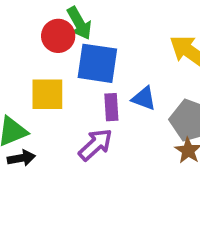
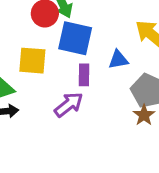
blue triangle: (144, 98) -> (118, 60), moved, turned -35

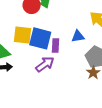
blue square: (75, 38) -> (40, 38), moved

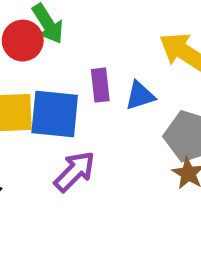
purple rectangle: (55, 45) -> (100, 85), moved

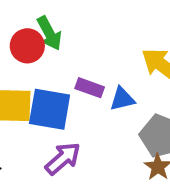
purple rectangle: (100, 85) -> (90, 88), turned -68

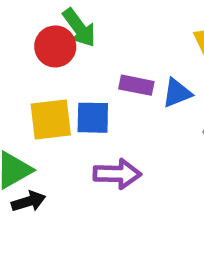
blue square: (50, 109) -> (93, 118), size x0.7
purple arrow: (63, 158) -> (117, 174), turned 51

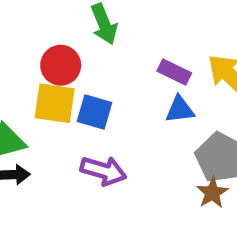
red circle: (55, 46) -> (61, 65), moved
purple rectangle: (136, 85) -> (174, 72), moved

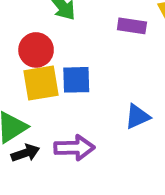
blue triangle: (180, 110) -> (137, 117), moved
purple arrow: (103, 171) -> (74, 148), moved

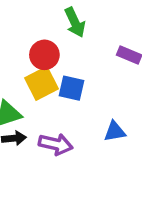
yellow square: (41, 83) -> (42, 83), turned -32

